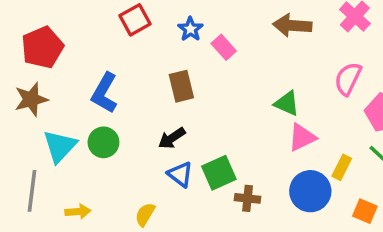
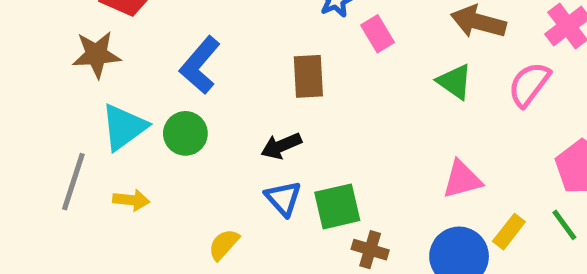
pink semicircle: (348, 79) -> (529, 84), moved
green triangle: (287, 103) -> (455, 82), moved
yellow arrow: (78, 212) -> (131, 200), moved

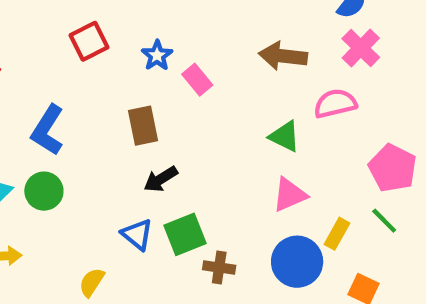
green triangle: (455, 82) -> (285, 136), moved
pink semicircle: (529, 84) -> (335, 103), turned 48
black arrow: (281, 146) -> (161, 179), moved

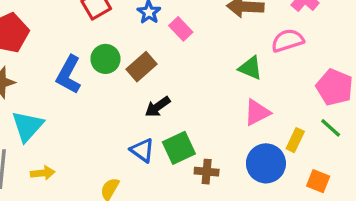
brown rectangle: (143, 126) -> (141, 67), turned 64
green circle: (44, 191) -> (105, 59), moved

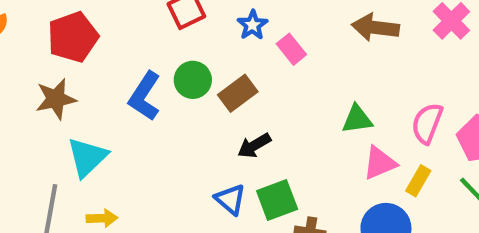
pink semicircle: (288, 41) -> (427, 123), moved, turned -56
green triangle: (250, 68) -> (357, 119), moved, turned -35
yellow rectangle: (295, 140) -> (418, 181), moved

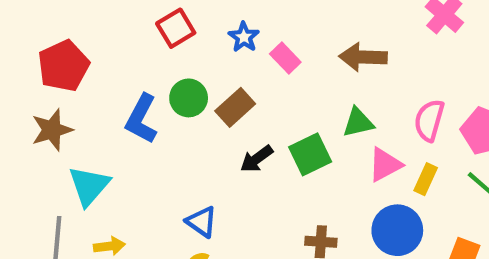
brown arrow: (375, 28) -> (363, 57), moved
blue triangle: (230, 199) -> (202, 222), moved
green square: (277, 200) -> (310, 154), moved

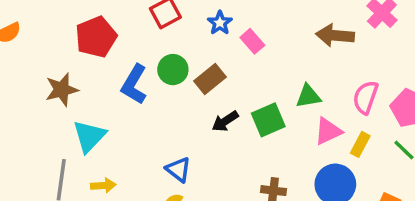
brown arrow: (363, 57) -> (335, 35), moved
red pentagon: (64, 66) -> (96, 37), moved

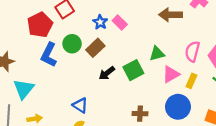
blue star: (220, 23) -> (100, 22), moved
red pentagon: (96, 37) -> (40, 25), moved

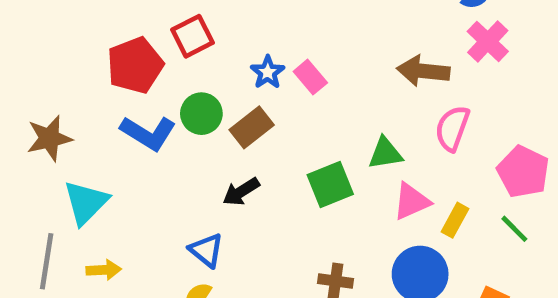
pink semicircle: (192, 52) -> (452, 128), moved
blue L-shape: (49, 55) -> (148, 133), turned -90
black arrow: (107, 73) -> (241, 192), moved

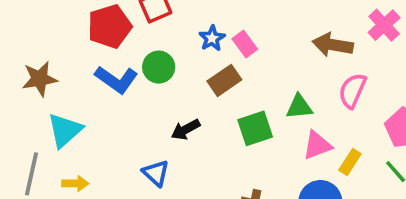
brown rectangle: (252, 127) -> (224, 80), moved

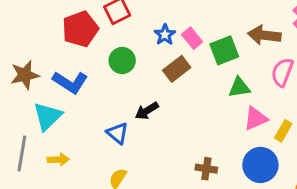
blue L-shape: (116, 79) -> (70, 82), moved
green square: (255, 128) -> (224, 50), moved
blue triangle: (156, 173) -> (118, 133), moved

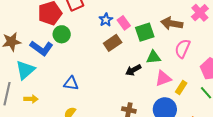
green circle: (122, 61) -> (62, 34), moved
black arrow: (147, 111) -> (133, 70), moved
blue triangle: (118, 133) -> (71, 83), turned -35

